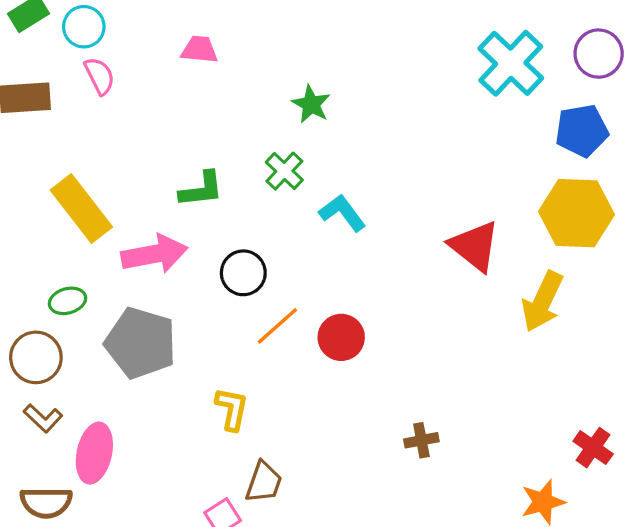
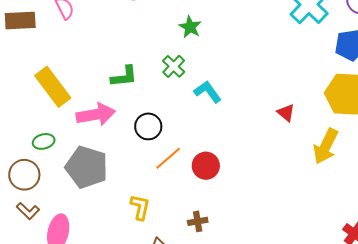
red triangle: (475, 246) -> (286, 113), size x0.6
brown cross: (421, 440) -> (198, 221), moved

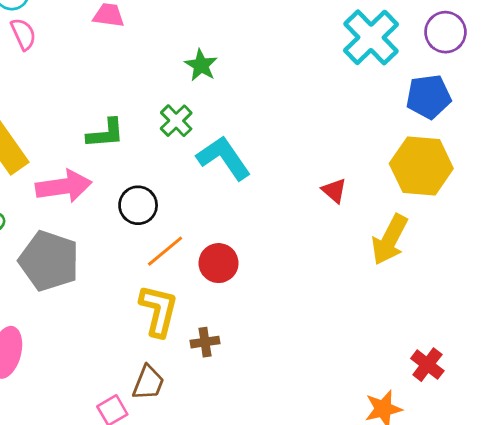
cyan L-shape: (208, 92) -> (224, 158), size x1.4
yellow L-shape: (140, 207) -> (159, 311), moved, size x1.4

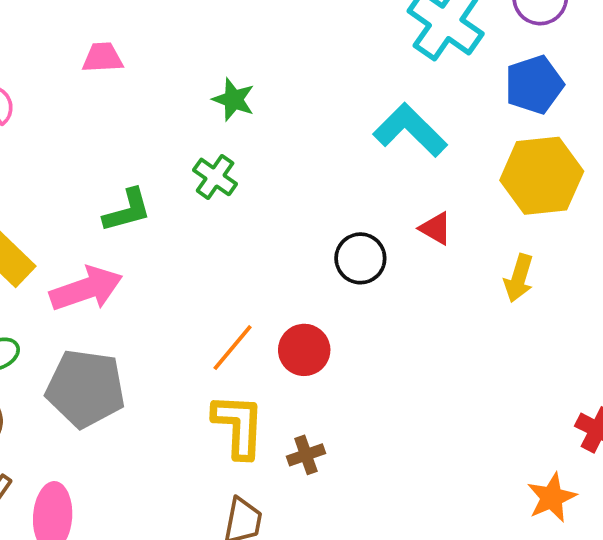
cyan L-shape: (224, 158) -> (410, 130), moved
black circle: (138, 205) -> (360, 258), moved
yellow arrow: (390, 240) -> (519, 278), size x0.7

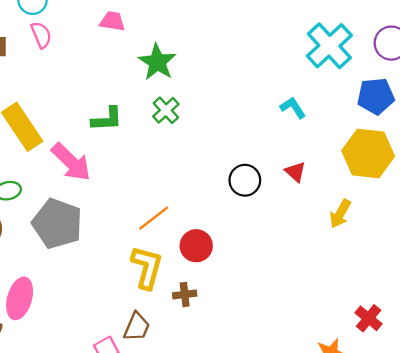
green star: (234, 100) -> (157, 62), moved, size x1.4
cyan L-shape: (410, 130) -> (293, 108), size x0.6
pink arrow: (86, 289) -> (71, 162), turned 51
red circle: (304, 350) -> (196, 246), moved

